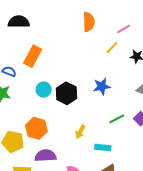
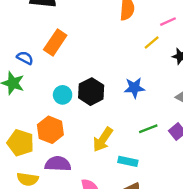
cyan circle: (44, 90) -> (63, 95), moved
yellow arrow: (80, 132) -> (103, 140), size x1.5

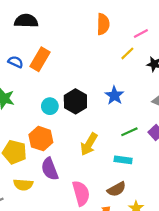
blue semicircle: (25, 58) -> (16, 62), moved
blue star: (134, 88) -> (114, 95), turned -30
cyan rectangle: (128, 161) -> (123, 160), moved
purple semicircle: (58, 164) -> (50, 169), turned -110

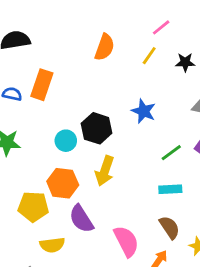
orange semicircle: (103, 24) -> (105, 47), moved, turned 30
yellow arrow: (89, 144) -> (105, 171), moved
brown semicircle: (117, 189) -> (169, 227), turned -84

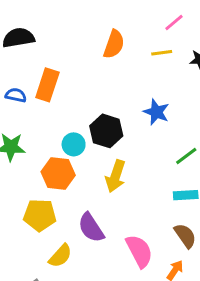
yellow line: (149, 56) -> (162, 53), turned 48
orange hexagon: (63, 183) -> (58, 174), moved
yellow semicircle: (52, 245) -> (60, 256), turned -40

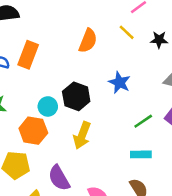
orange semicircle: (114, 44) -> (88, 41), moved
yellow line: (162, 53) -> (127, 32), turned 48

